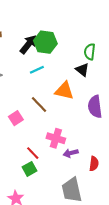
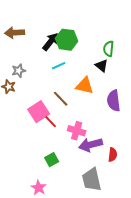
pink square: (16, 118) -> (39, 112), size x1.5
red line: (33, 153) -> (51, 122), moved
purple arrow: (71, 153) -> (91, 145), size x1.6

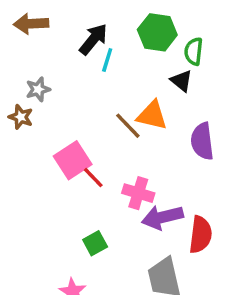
green hexagon: (67, 40) -> (157, 32), moved
cyan line: (59, 66) -> (107, 60), moved, turned -48
brown line: (61, 99) -> (128, 126), moved
red semicircle: (113, 155) -> (200, 235), size x1.5

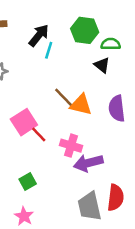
green semicircle: (194, 51) -> (111, 44), turned 84
orange triangle: (152, 115) -> (81, 105), moved
red semicircle: (200, 235) -> (116, 198), moved
green square: (95, 243) -> (28, 182), moved

